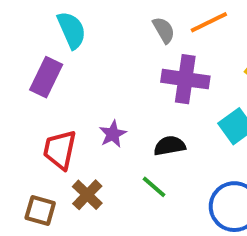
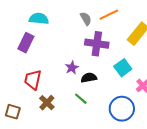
cyan semicircle: (72, 30) -> (39, 19), turned -60
purple star: (113, 134) -> (72, 68), moved
brown square: (40, 210) -> (13, 112), moved

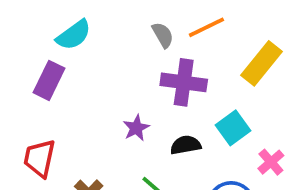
cyan semicircle: (39, 19) -> (74, 35), turned 138
black semicircle: (89, 78) -> (186, 145), moved
red trapezoid: (33, 80) -> (39, 158), moved

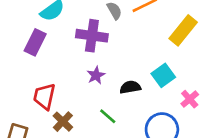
purple cross: (184, 82) -> (92, 36), moved
red trapezoid: (39, 158) -> (44, 96), moved

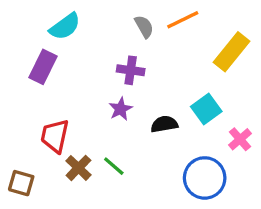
purple cross: (92, 36) -> (131, 70), moved, size x0.7
green line: (108, 116) -> (114, 166), moved

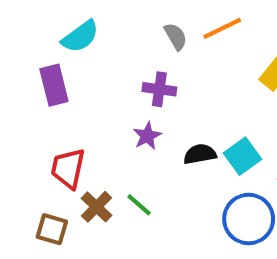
purple rectangle: (43, 67) -> (54, 85), turned -40
cyan square: (206, 109) -> (243, 156), moved
brown square: (21, 183) -> (52, 229), moved

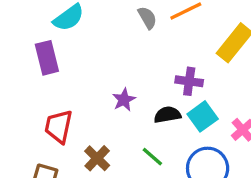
purple cross: (159, 89) -> (189, 81), moved
green line: (139, 205) -> (152, 157), moved
brown cross: (97, 207) -> (97, 158), moved

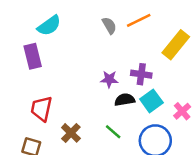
purple star: (124, 100) -> (109, 79), moved, turned 30

